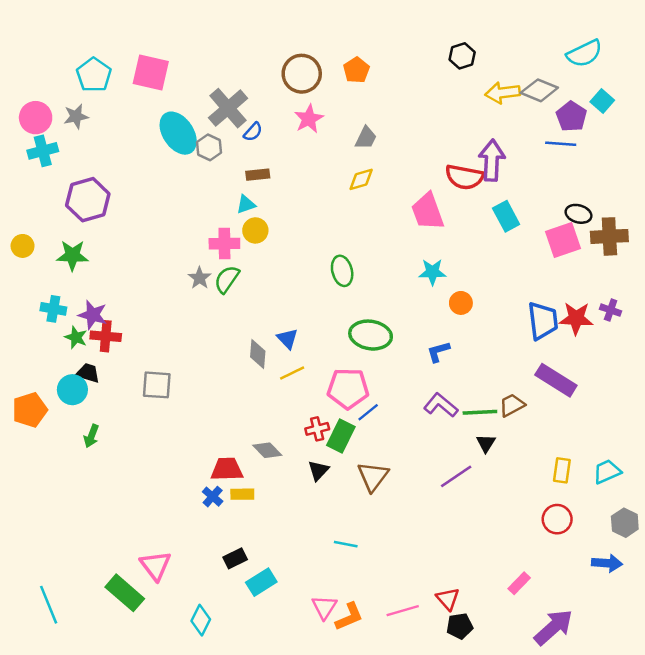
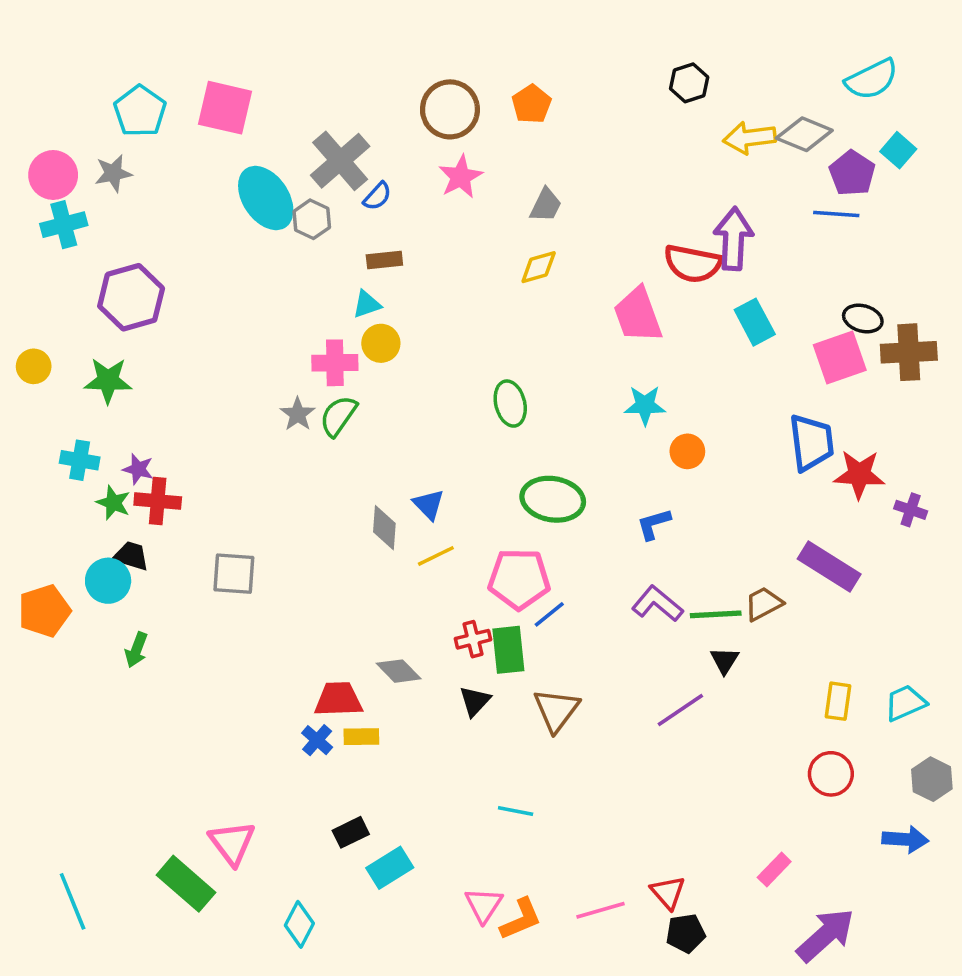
purple cross: (611, 310) -> (911, 510), moved
purple star: (93, 315) -> (138, 469), size x0.7
blue trapezoid: (543, 321) -> (811, 443), moved
green rectangle: (341, 436) -> (508, 650), turned -32

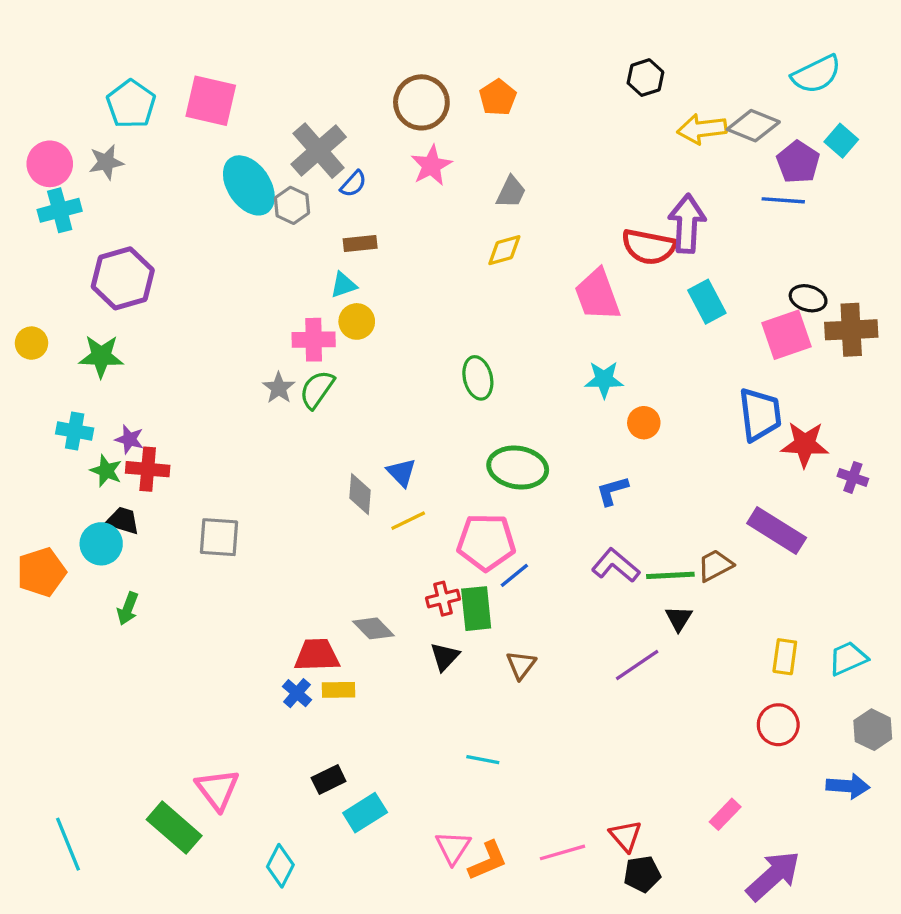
brown triangle: (556, 710) -> (521, 665), size x0.7

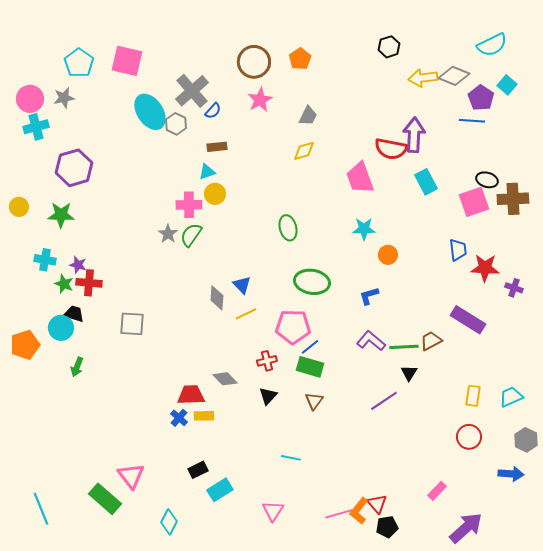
blue trapezoid: (760, 414) -> (458, 250), size x0.7
green rectangle: (476, 609) -> (310, 367), moved, turned -68
orange L-shape: (488, 861) -> (359, 511), moved, turned 152

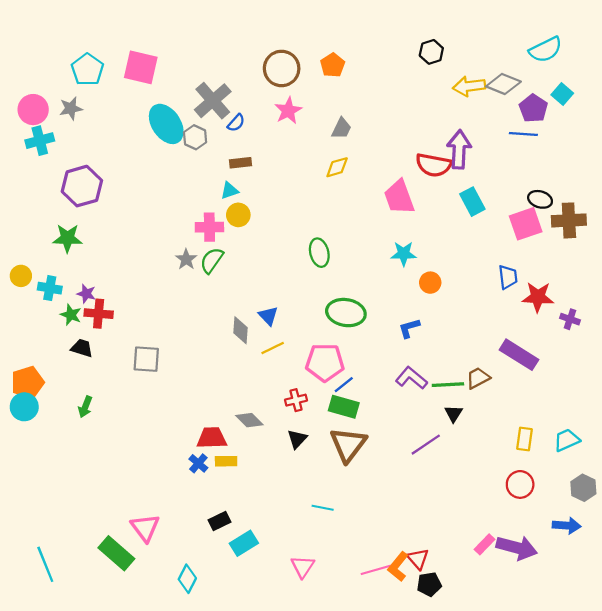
yellow circle: (19, 207) -> (21, 276), moved
cyan circle: (61, 328) -> (24, 407), moved
brown triangle: (314, 401) -> (348, 445), size x1.8
purple arrow: (466, 528) -> (517, 548), moved, turned 57

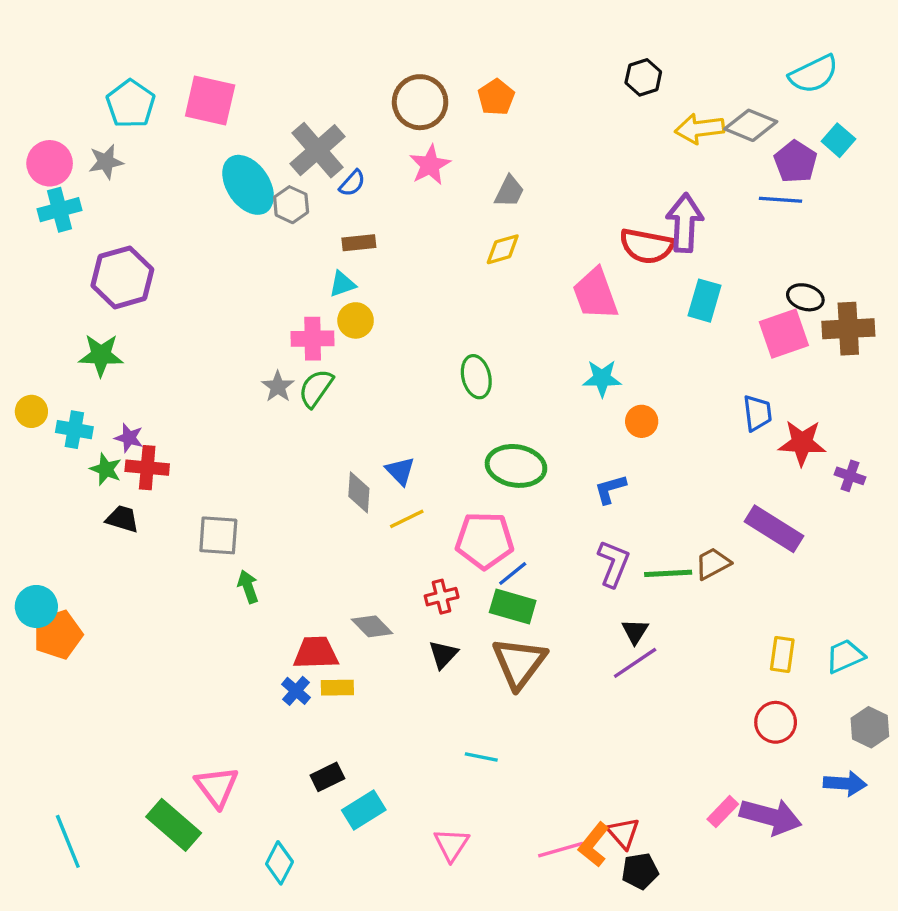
cyan rectangle: (472, 202) -> (704, 301), turned 44
purple L-shape: (411, 378) -> (614, 564), turned 72
orange pentagon: (28, 382) -> (58, 635), moved
green arrow: (85, 407) -> (248, 587), moved, turned 140
black triangle: (454, 413) -> (635, 631), moved

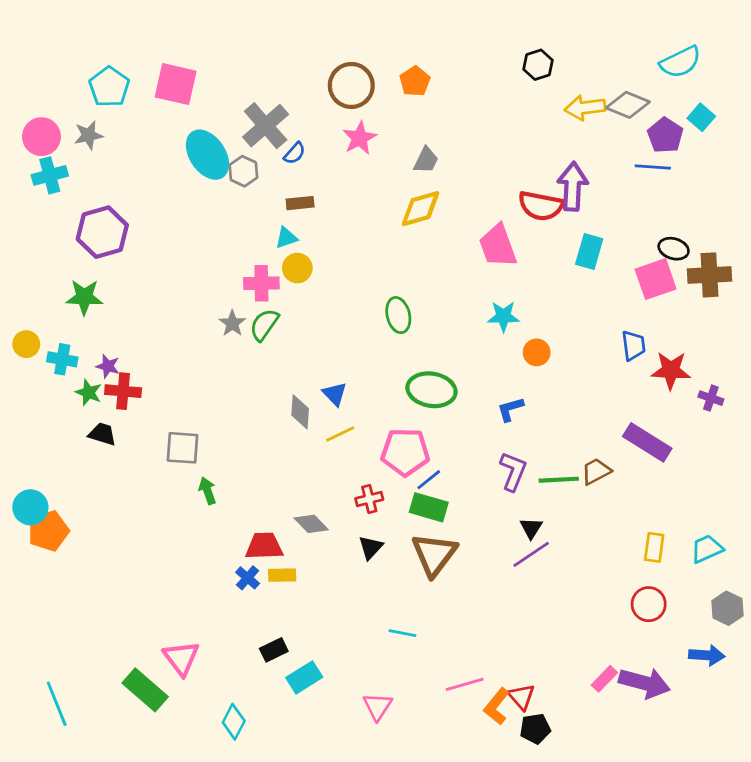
yellow diamond: (503, 249) -> (420, 209), size x1.4
pink line: (561, 850) -> (465, 684), moved

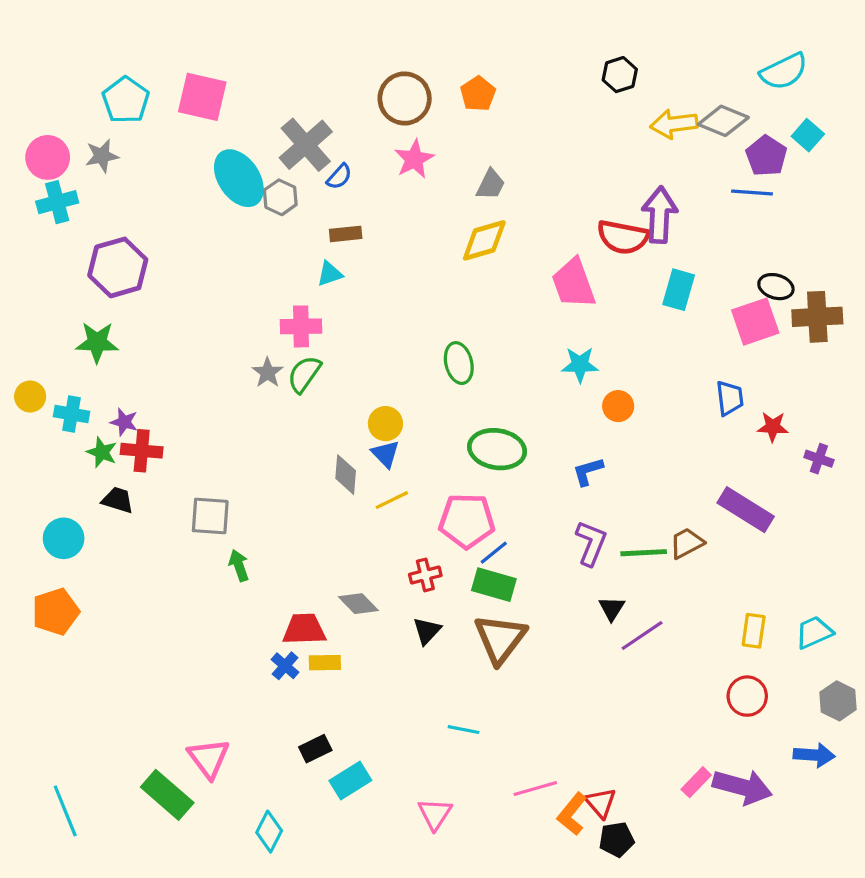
yellow circle: (297, 268) -> (385, 424), moved
red star: (671, 370) -> (773, 427), size x0.7
cyan circle: (30, 507) -> (64, 538), moved
purple line: (531, 554) -> (642, 636), moved

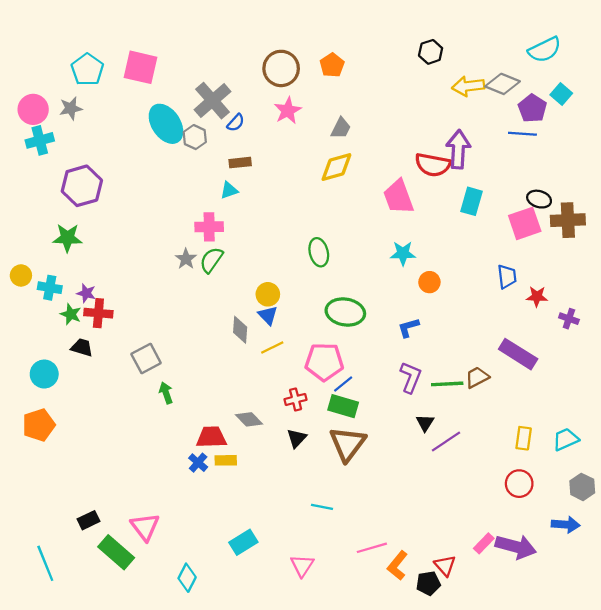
gray square: (210, 516) -> (146, 359), turned -32
black rectangle: (315, 749) -> (88, 520), moved
red triangle: (601, 803) -> (445, 566), moved

